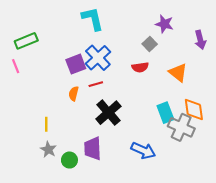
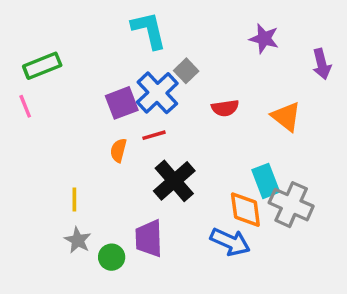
gray square: (150, 44) -> (186, 71), moved
orange diamond: (194, 109) -> (245, 210), moved

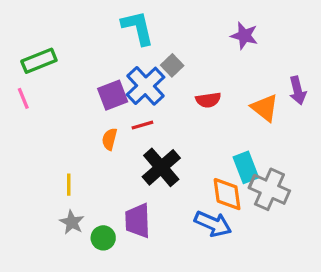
purple arrow: (322, 64) -> (298, 91), moved

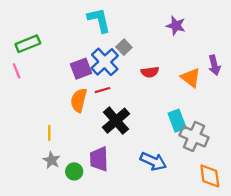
orange semicircle: (109, 139) -> (79, 100), size x1.5
orange diamond: (227, 194) -> (210, 176), moved

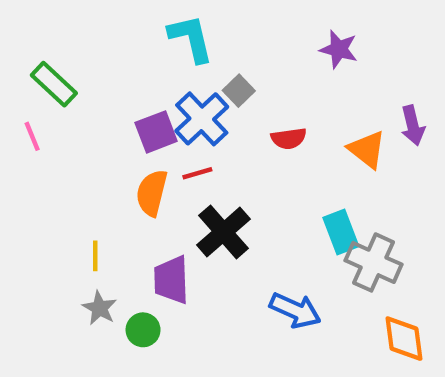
green rectangle: (28, 44) -> (54, 84), turned 65
purple trapezoid: (99, 159) -> (171, 280), moved

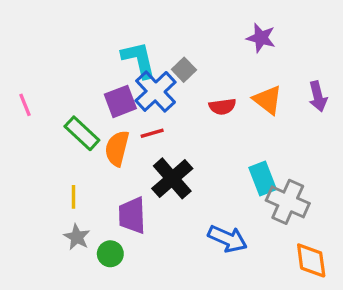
cyan L-shape: (191, 38) -> (139, 60), moved
green rectangle: (54, 84) -> (82, 133), moved
orange triangle: (367, 149) -> (268, 100), moved

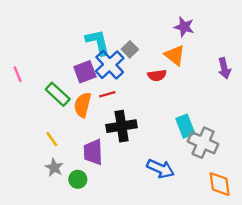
orange triangle: (268, 100) -> (175, 55), moved
black cross: (172, 178) -> (122, 126), turned 32
yellow line: (74, 197) -> (52, 139), turned -35

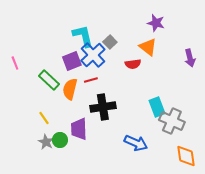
green circle: (78, 179) -> (60, 140), moved

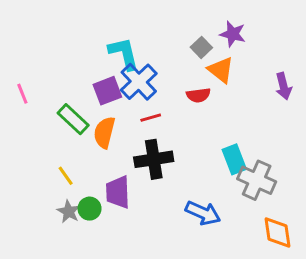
gray square: (110, 42) -> (201, 47), moved
red line: (91, 80) -> (151, 118), moved

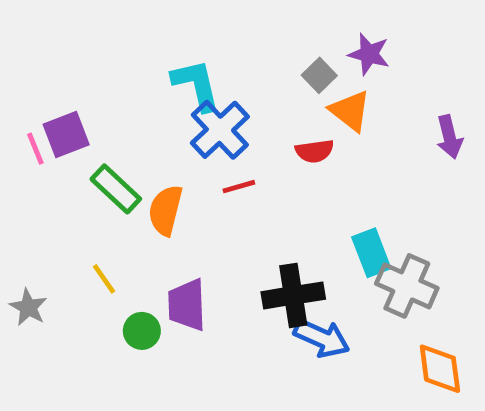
purple square: (107, 91) -> (66, 135), moved
black cross: (154, 159) -> (293, 295), moved
gray star: (69, 212) -> (28, 307), moved

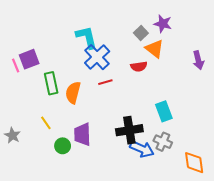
green rectangle: (116, 189) -> (51, 83), turned 35
gray cross: (407, 286) -> (163, 142), moved, size x0.7

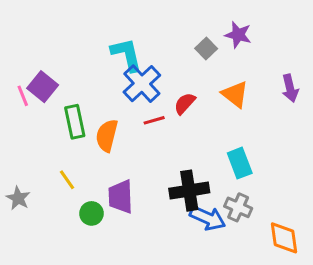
orange triangle: (154, 49) -> (235, 94), moved
purple square: (29, 59) -> (43, 87), turned -30
red semicircle: (139, 66) -> (185, 103), moved, turned 140

